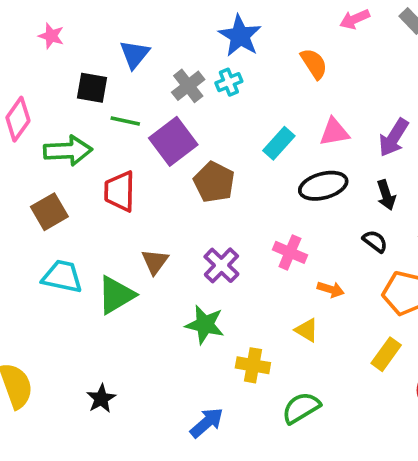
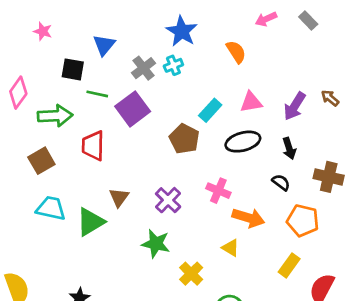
brown pentagon: (214, 182) -> (184, 139), moved
orange arrow: (331, 289) -> (248, 218), size x1.6
yellow cross: (253, 365) -> (191, 274), turned 35

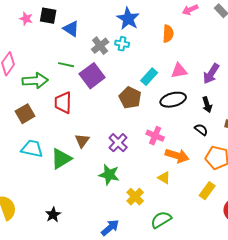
blue triangle: (104, 45) -> (71, 29), turned -36
orange semicircle: (236, 52) -> (168, 34), turned 36
cyan cross: (173, 65) -> (122, 44), turned 32
black square: (73, 69) -> (48, 16), moved

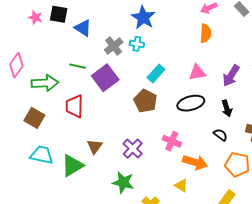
orange semicircle: (168, 34) -> (206, 33), moved
cyan rectangle: (149, 77) -> (156, 74), moved
brown square: (25, 114) -> (34, 118), turned -30

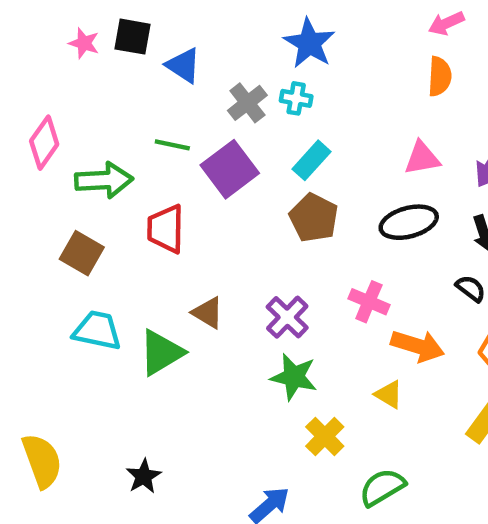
cyan rectangle: (156, 74) -> (312, 160), moved
brown triangle: (95, 146) -> (208, 313), turned -35
green star: (123, 182) -> (294, 377), moved

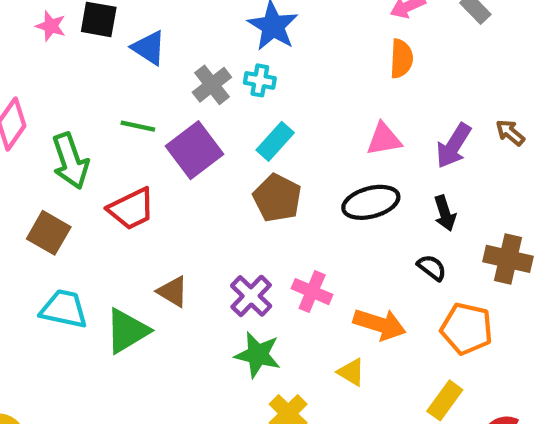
green arrow: (104, 180) -> (70, 161), turned 74
red trapezoid: (166, 229) -> (131, 209), turned -117
pink cross: (369, 302) -> (312, 292), moved

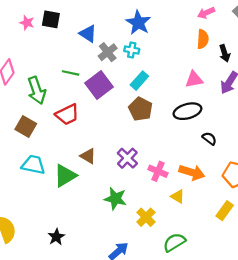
blue triangle: (149, 48) -> (88, 34), moved
black arrow: (445, 213) -> (225, 53), moved
black semicircle: (432, 268) -> (209, 138), moved
pink cross: (312, 292) -> (158, 171), moved
green star: (258, 355) -> (115, 199), moved

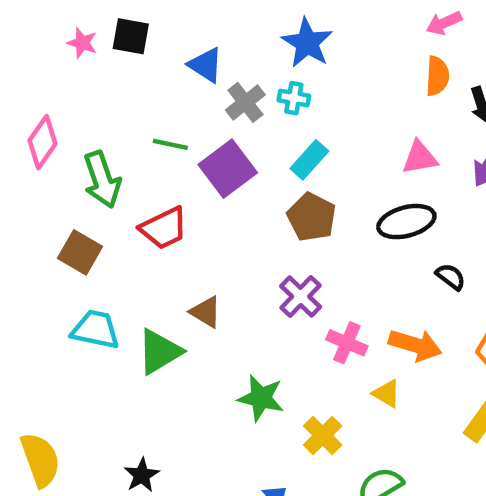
purple cross: (127, 158) -> (301, 297), moved

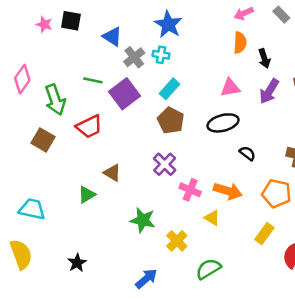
cyan trapezoid: (95, 330) -> (32, 209), moved
green triangle: (159, 352) -> (87, 195), size x0.7

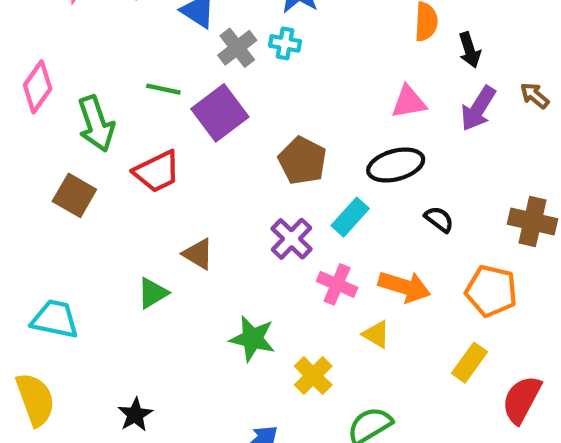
cyan rectangle: (169, 89) -> (350, 217), moved

